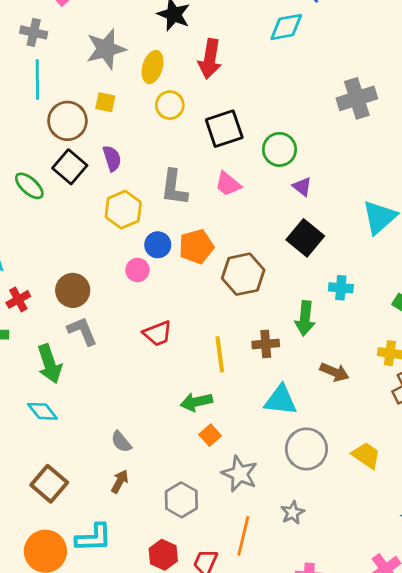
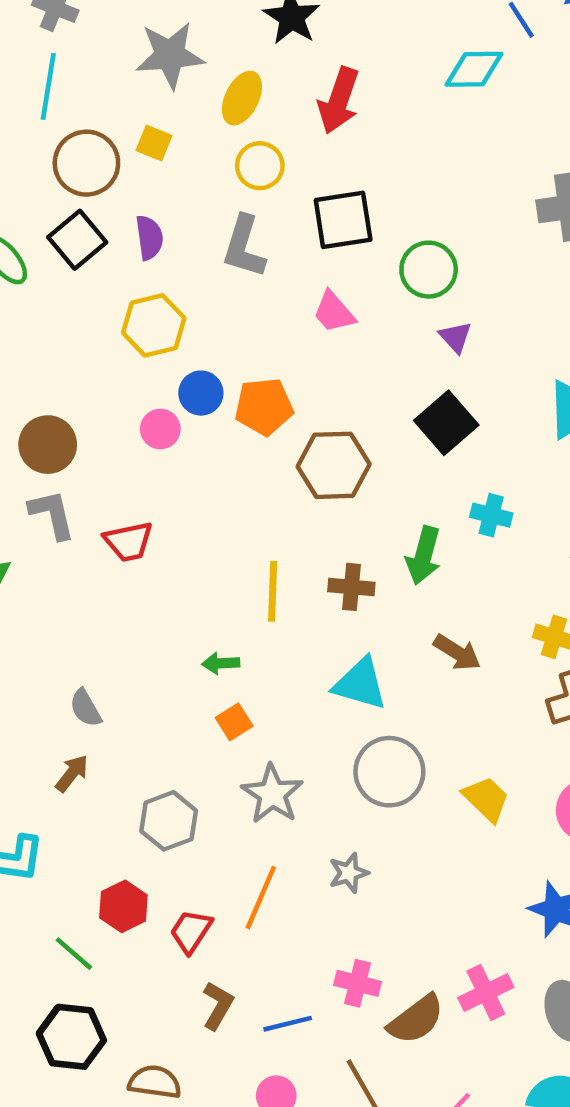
gray L-shape: (174, 188) -> (244, 247), moved
red trapezoid: (158, 333) -> (129, 542), moved
green arrow: (196, 402) -> (221, 663), size x0.7

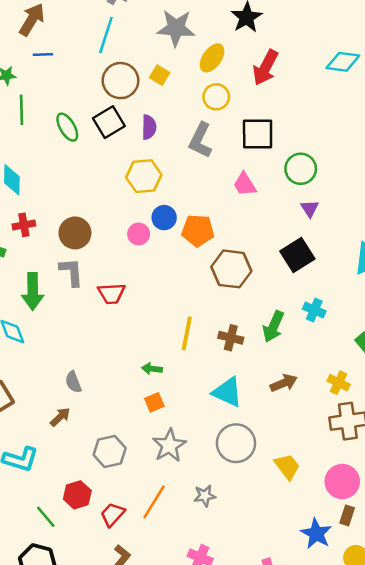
brown arrow: (457, 652) -> (284, 383), turned -64

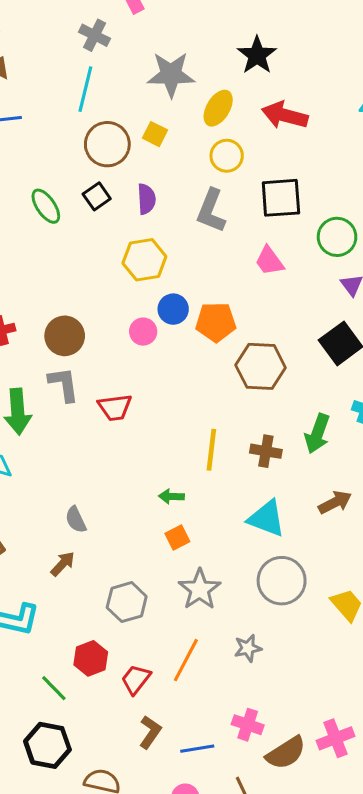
red arrow: (265, 68) -> (285, 115), turned 81
black square: (109, 122) -> (97, 196), size x0.7

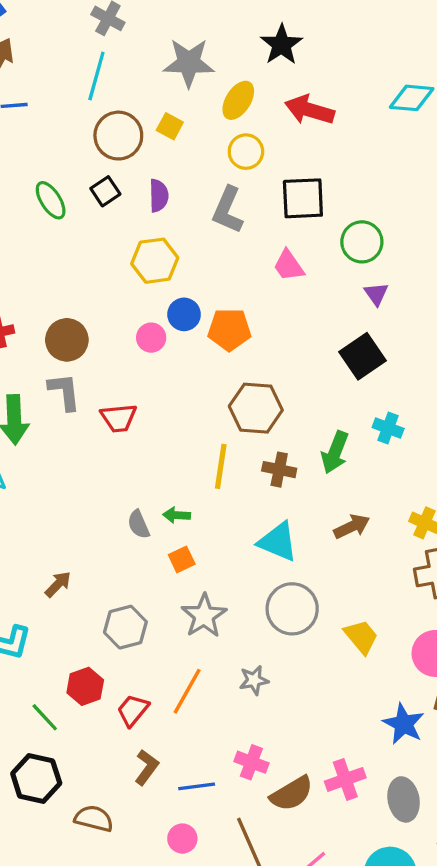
brown hexagon: (261, 366) -> (256, 408), moved
gray semicircle: (76, 520) -> (139, 524), moved

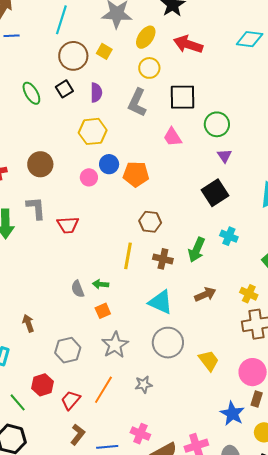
brown circle: (67, 340) -> (40, 164), moved
brown hexagon: (256, 408) -> (150, 222), size x0.7
brown arrow: (58, 584) -> (28, 323), turned -66

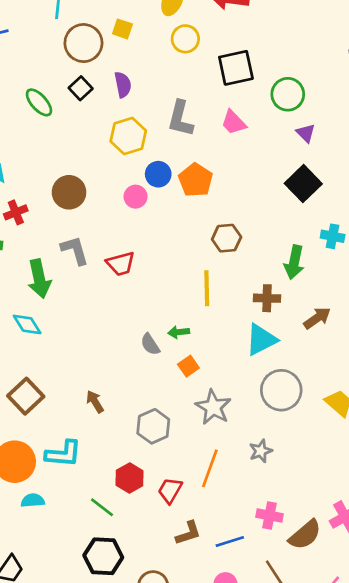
gray L-shape: (137, 103) -> (180, 119), moved
orange pentagon: (136, 174) -> (196, 180), turned -30
brown cross: (163, 259) -> (267, 298), moved
cyan triangle: (161, 302) -> (261, 340), turned -40
brown L-shape: (78, 434) -> (188, 533), turned 45

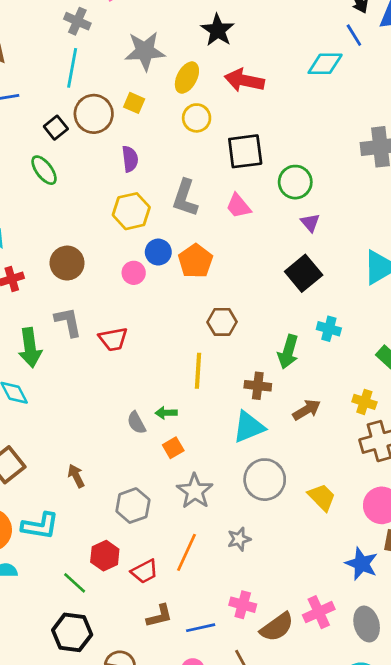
black square: (81, 88) -> (56, 128), moved
red trapezoid: (170, 490) -> (145, 571), turned -152

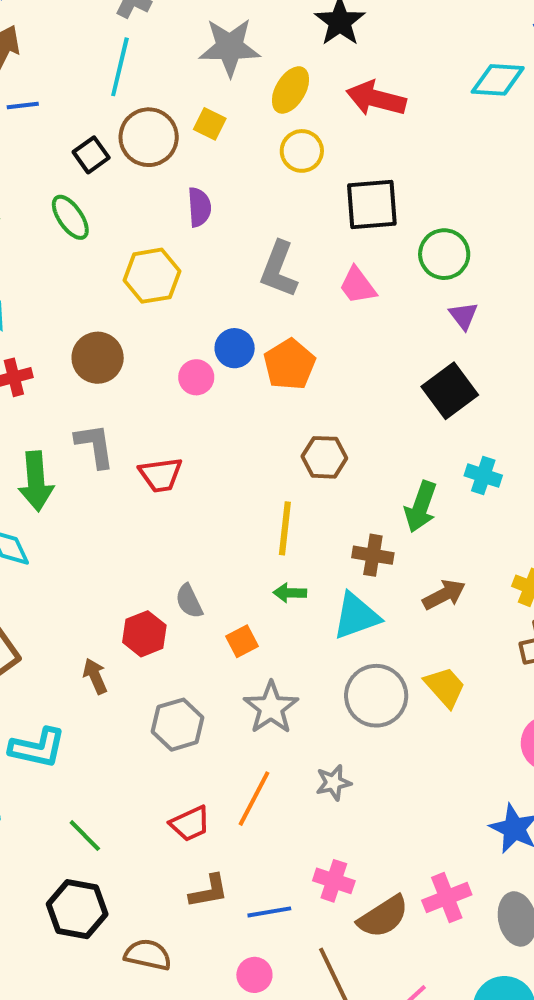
yellow hexagon: (131, 211) -> (152, 276), moved
green arrow: (166, 413) -> (290, 593), moved
yellow trapezoid: (322, 497) -> (445, 687), moved
red hexagon: (105, 556) -> (144, 634), moved

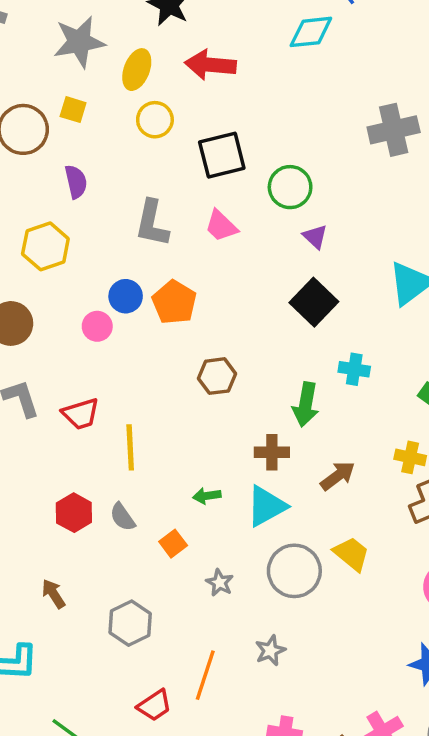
yellow line: (285, 528) -> (130, 447), moved
red hexagon: (144, 634) -> (74, 513), moved
gray star: (271, 708) -> (220, 583), moved, size x0.6

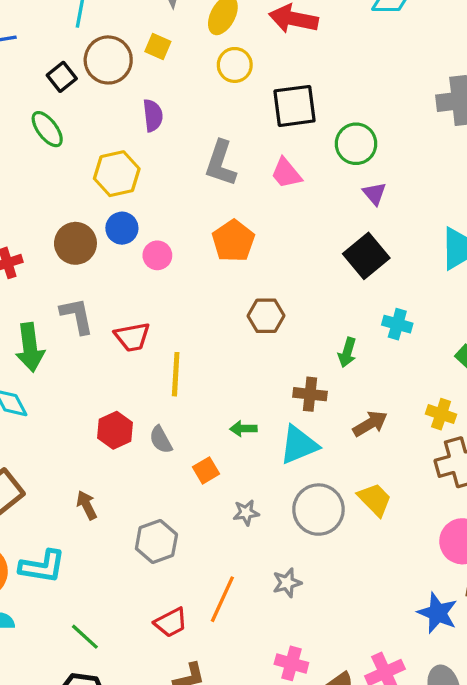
blue circle: (126, 296) -> (122, 228), moved
green arrow: (306, 405) -> (347, 352), size x0.7
gray star: (220, 583) -> (246, 513), turned 30

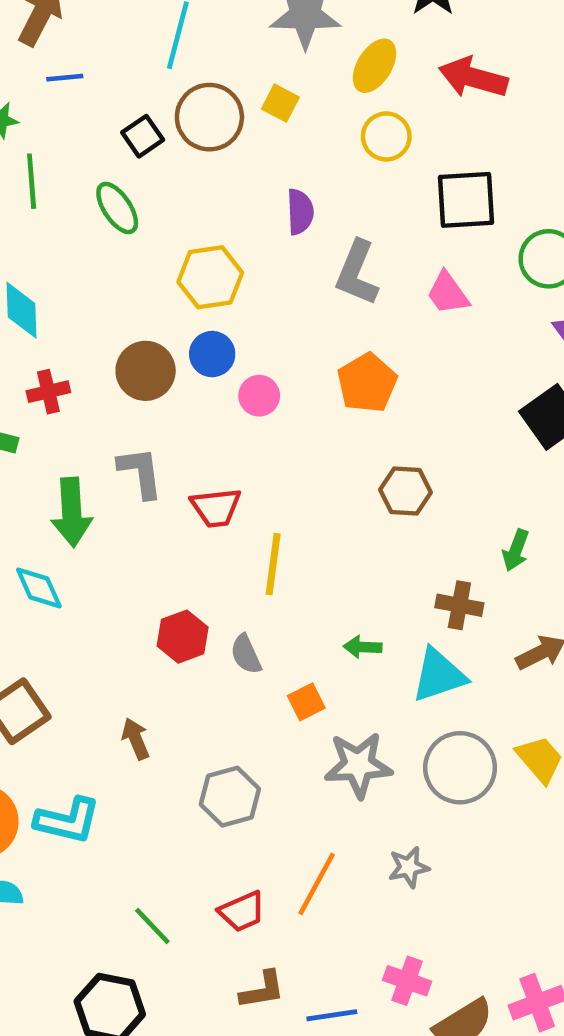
purple semicircle: (153, 115) -> (300, 212), moved
gray star: (246, 513) -> (358, 765), size x1.8
green line: (85, 637) -> (152, 926), moved

